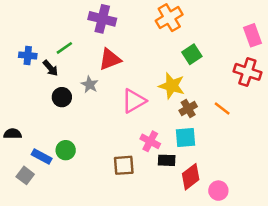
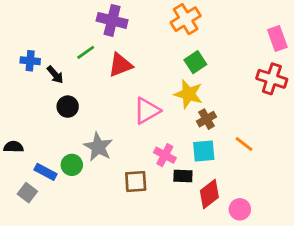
green line: (64, 48) -> (86, 52), moved
green square: (192, 54) -> (195, 62), moved
gray star: (90, 85) -> (98, 147), moved, size x1.5
orange line: (222, 109) -> (244, 144), moved

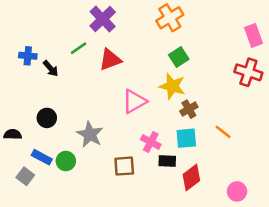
purple cross: (112, 20) -> (103, 19), turned 32
black circle: (68, 107) -> (47, 118), moved
green circle: (72, 165) -> (66, 161), moved
pink circle: (240, 209) -> (237, 191), moved

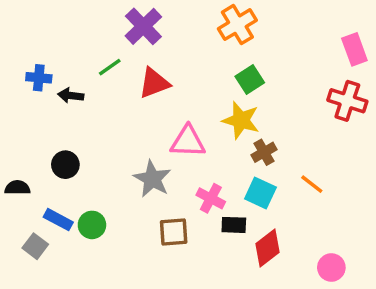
black arrow: (51, 68) -> (71, 95), turned 138
pink triangle: (134, 101) -> (188, 142), turned 32
gray star: (90, 134) -> (152, 179), moved
cyan square: (186, 138) -> (260, 193), turned 30

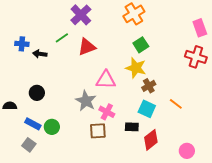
pink cross: (211, 198) -> (107, 112), moved
gray square: (35, 246) -> (29, 145), moved

